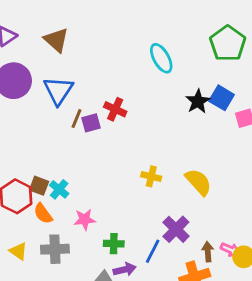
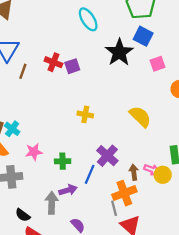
blue square: (222, 98) -> (143, 36), moved
black star: (198, 101) -> (119, 52), size x1.4
purple square: (91, 123) -> (72, 66), moved
yellow semicircle: (198, 182) -> (140, 117), moved
green cross: (114, 244) -> (63, 161), moved

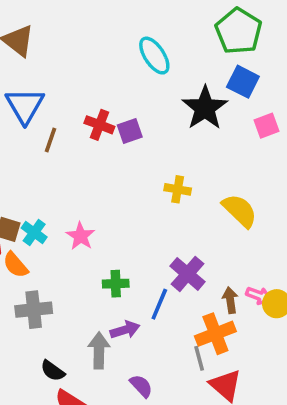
yellow cross: (85, 114) -> (178, 189), moved
pink star: (34, 152) -> (81, 236), moved, turned -30

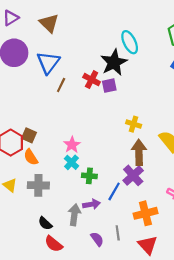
black star: (205, 108) -> (114, 62), moved
cyan cross: (34, 233) -> (71, 162), moved
brown arrow: (230, 300) -> (139, 152), moved, size x1.6
gray line: (199, 358) -> (118, 233), moved

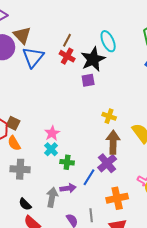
brown triangle: (49, 23) -> (22, 35), moved
red cross: (92, 80) -> (67, 56), moved
brown line: (61, 85) -> (67, 40), moved

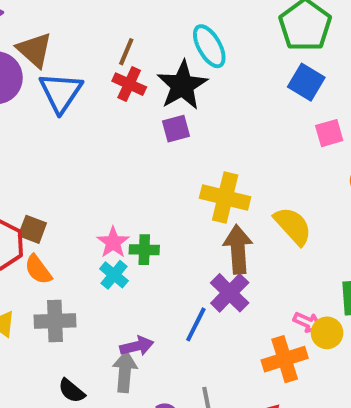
yellow cross: (109, 116) -> (225, 198), size x1.6
green cross: (67, 162) -> (144, 250), moved
purple arrow: (68, 188) -> (137, 346), moved
orange cross: (117, 198) -> (285, 359), moved

